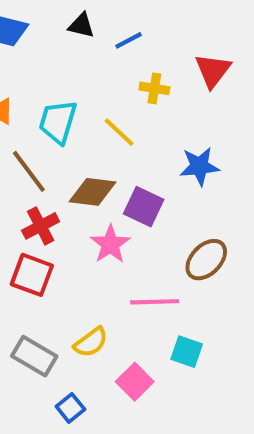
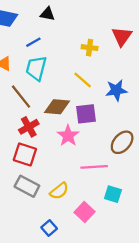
blue line: (129, 40) -> (33, 42), moved
yellow line: (119, 132) -> (83, 80), moved
purple square: (144, 207) -> (86, 114), turned -30
gray rectangle: (34, 356) -> (27, 186), moved

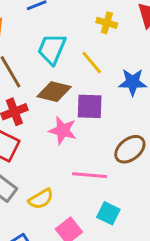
cyan trapezoid: (36, 68) -> (52, 49), moved
pink star: (68, 136) -> (63, 130), turned -30

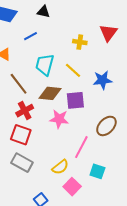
pink line: (90, 175) -> (81, 147), turned -60
yellow semicircle: (41, 199) -> (60, 167), moved

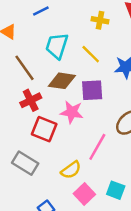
red square: (21, 135) -> (44, 129), moved
cyan square: (97, 171) -> (116, 190), moved

